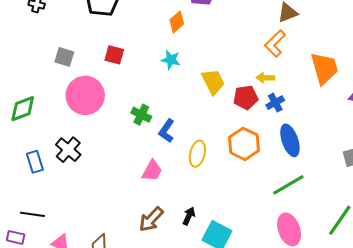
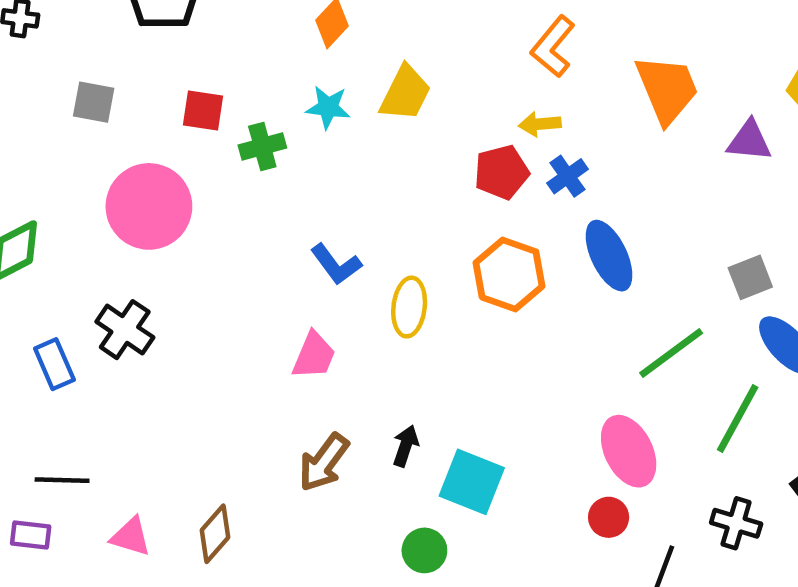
gray square: (64, 57) -> (94, 102), moved
yellow trapezoid: (213, 82) -> (405, 93), moved, turned 60
green cross: (141, 115) -> (262, 146), moved, turned -36
blue L-shape: (167, 131) -> (336, 264), turned -65
green line: (288, 185) -> (671, 353), moved

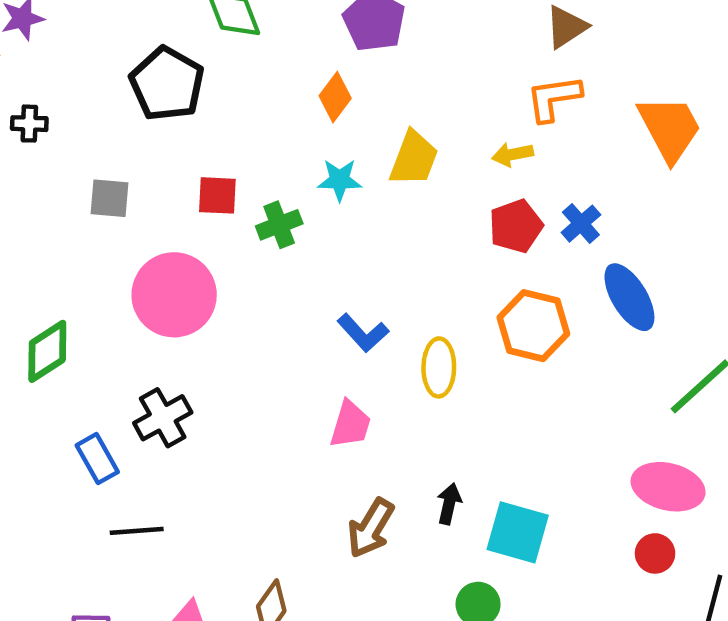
orange L-shape: (553, 47) -> (554, 98), turned 48
yellow arrow: (540, 124) -> (513, 154), moved
black cross: (125, 330) -> (163, 418), turned 32
pink ellipse: (629, 451) -> (668, 487), turned -44
black line: (62, 480) -> (137, 531), moved

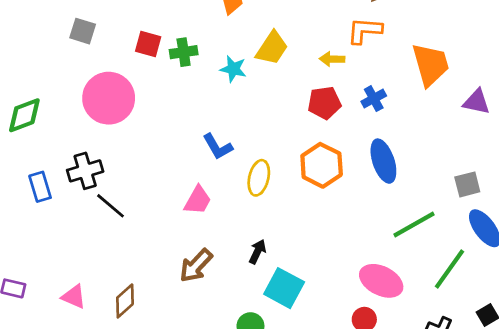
cyan star: (340, 180) -> (233, 69), moved
blue cross: (581, 224) -> (374, 99), moved
green cross: (279, 225) -> (184, 52), moved
black arrow: (449, 504) -> (257, 252), moved
black line: (137, 531) -> (111, 206), moved, turned 32

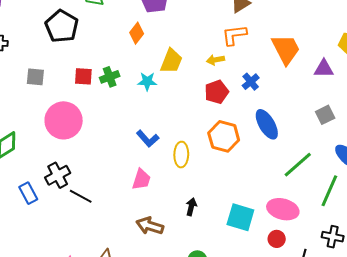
gray square: (467, 184) -> (325, 115), moved
brown arrow: (196, 266) -> (150, 226), turned 76
cyan square: (284, 288) -> (240, 217), moved

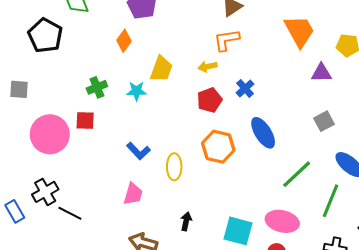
orange trapezoid: (286, 49) -> (299, 31), moved
red square: (83, 76) -> (85, 120), moved

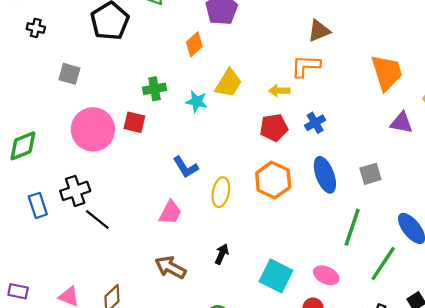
gray square: (324, 121) -> (370, 174), moved
green line: (297, 174) -> (352, 227), turned -40
pink ellipse: (282, 221) -> (326, 275), size x0.7

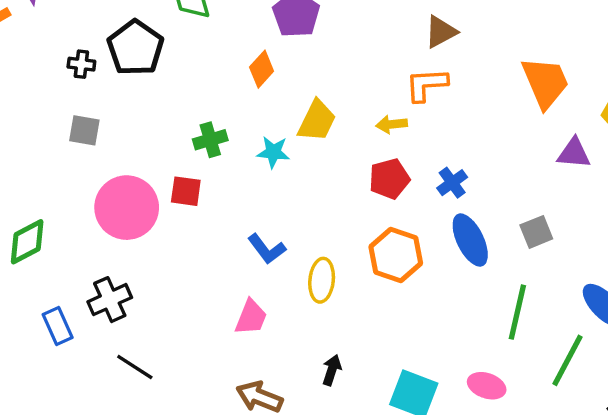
black cross: (36, 28) -> (81, 64), moved
blue cross: (315, 123) -> (452, 183), moved
black line: (97, 220) -> (135, 367), moved

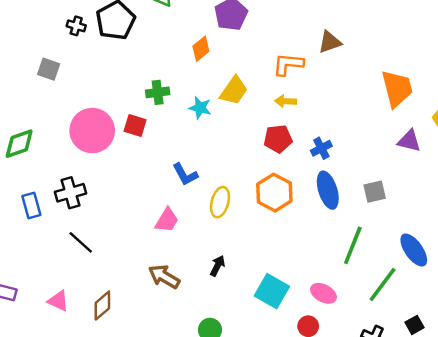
orange L-shape: (426, 85) -> (288, 64), moved
gray square: (84, 130) -> (49, 69), moved

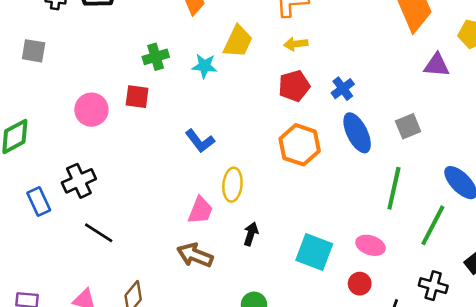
pink circle: (92, 131) -> (91, 110), size x0.7
yellow ellipse: (220, 202) -> (232, 185), moved
pink trapezoid: (167, 220) -> (200, 210), moved

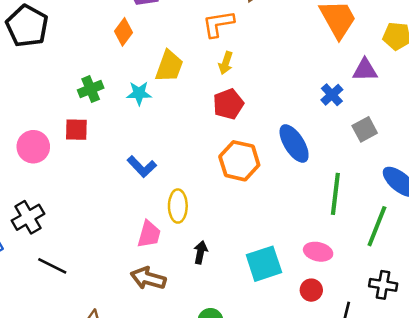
yellow arrow: (296, 44) -> (226, 63), turned -60
blue cross: (343, 89) -> (332, 95), moved
gray square: (408, 126) -> (365, 129), moved
cyan square: (314, 252) -> (264, 264), turned -33

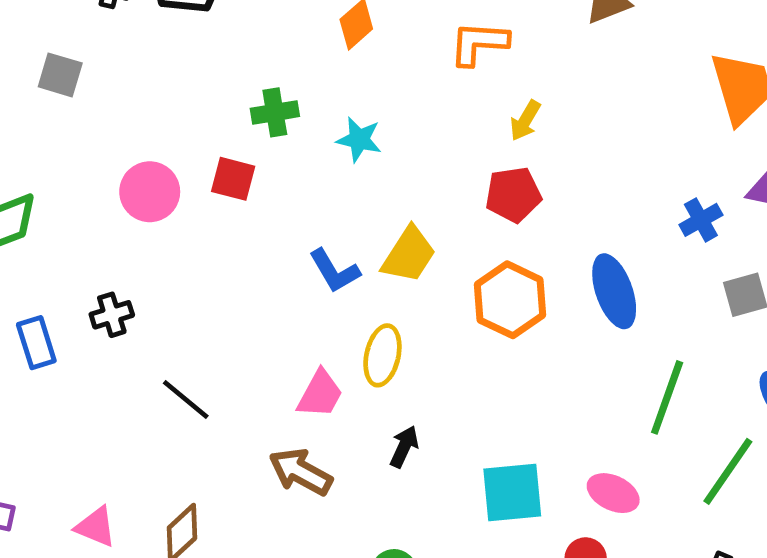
orange L-shape: (218, 24) -> (479, 43), moved
yellow trapezoid: (169, 66) -> (409, 255), moved
black cross: (28, 217) -> (112, 315), size x0.7
black line: (52, 266) -> (186, 399), moved

